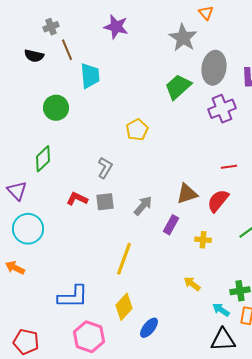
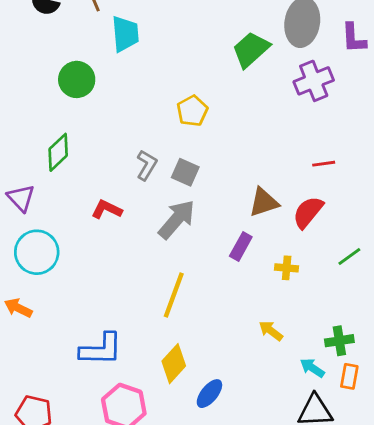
gray square: (105, 202) -> (185, 172), moved, turned 30
gray arrow: (143, 206) -> (177, 219), moved, size x1.4

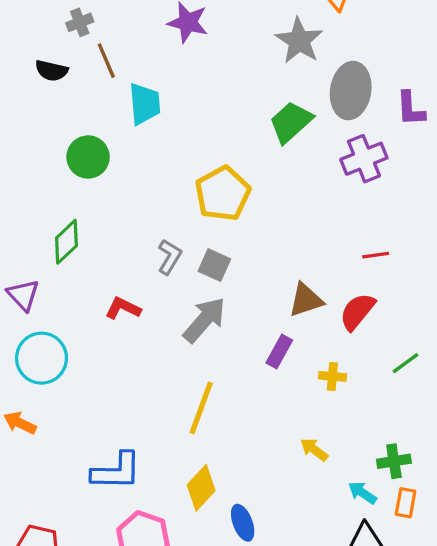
yellow pentagon: (192, 111) -> (223, 194), size x1.5
blue ellipse: (209, 394) -> (243, 523), turned -60

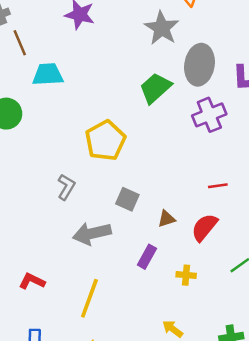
cyan trapezoid: (145, 104) -> (48, 74), turned -88
gray square: (214, 265) -> (127, 199), moved
brown triangle: (306, 300) -> (166, 219), size x0.7
red L-shape: (123, 308) -> (32, 281), moved
gray arrow: (204, 320) -> (92, 233), turned -144

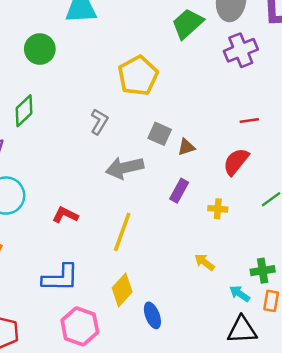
brown triangle: (166, 219) -> (186, 147), moved

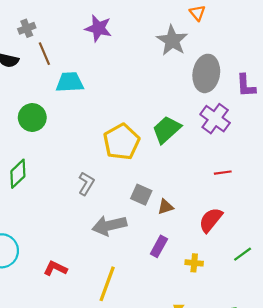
green trapezoid: (188, 24) -> (167, 130), moved
purple cross: (241, 50) -> (215, 119), turned -32
red line: (249, 120) -> (223, 173), moved

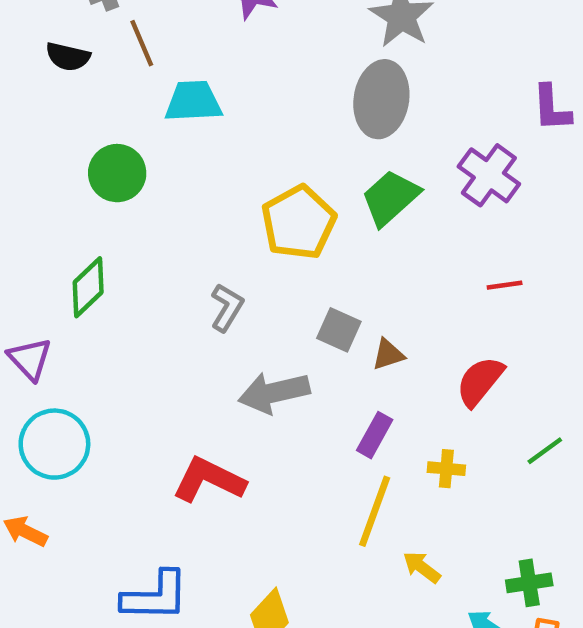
gray ellipse: (206, 73) -> (381, 99), moved
red L-shape: (55, 268) -> (209, 480), moved, size x1.5
yellow line: (107, 284) -> (375, 511), moved

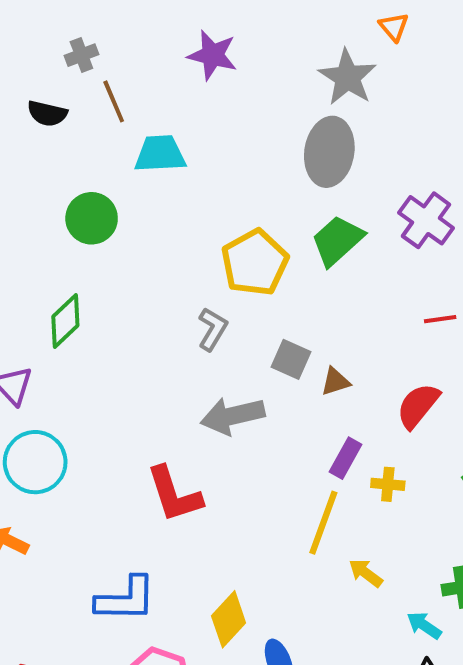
gray L-shape: (227, 307) -> (212, 329), moved
purple rectangle: (375, 435) -> (345, 458), moved
red L-shape: (209, 480) -> (174, 494), turned -134

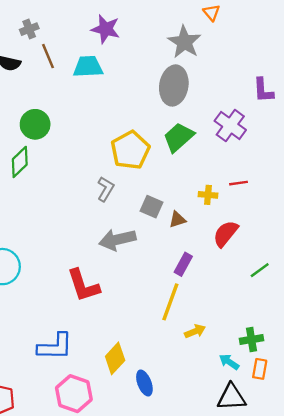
cyan trapezoid: (160, 154) -> (88, 67), moved
green diamond: (65, 321) -> (20, 162), moved
yellow cross: (388, 484) -> (208, 195), moved
yellow arrow: (366, 573) -> (195, 331), turned 120

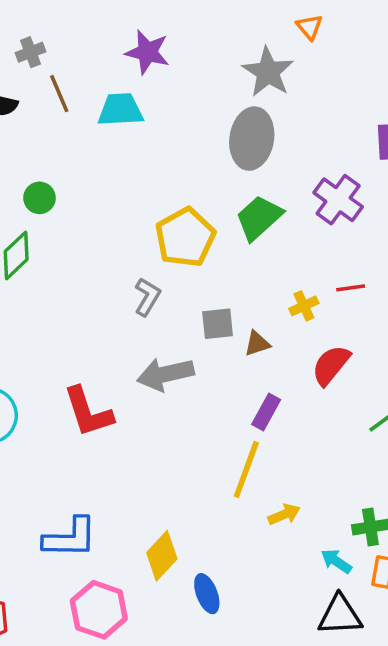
green circle: (35, 124) -> (40, 198), size x0.7
yellow cross: (208, 195) -> (304, 306), turned -30
gray square: (151, 207) -> (218, 324), turned -30
red L-shape: (83, 285) -> (88, 412), moved

